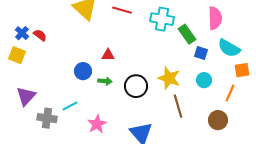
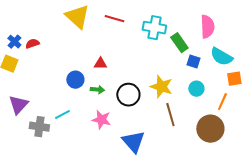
red semicircle: (40, 35) -> (32, 44), turned -56
brown circle: (218, 120) -> (210, 129), size x1.4
pink star: (97, 124) -> (101, 120), moved, turned -30

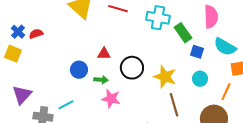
black circle: (128, 95) -> (132, 68), moved
pink star: (101, 120) -> (111, 99), moved

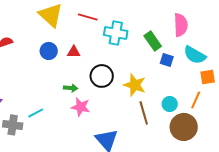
cyan cross: (158, 18) -> (116, 33), moved
red triangle: (104, 54) -> (74, 52), moved
blue circle: (79, 70) -> (49, 51), moved
cyan circle: (200, 79) -> (170, 104), moved

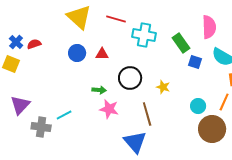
yellow star: (135, 85) -> (163, 87), size x0.6
brown line: (144, 113) -> (147, 114), moved

